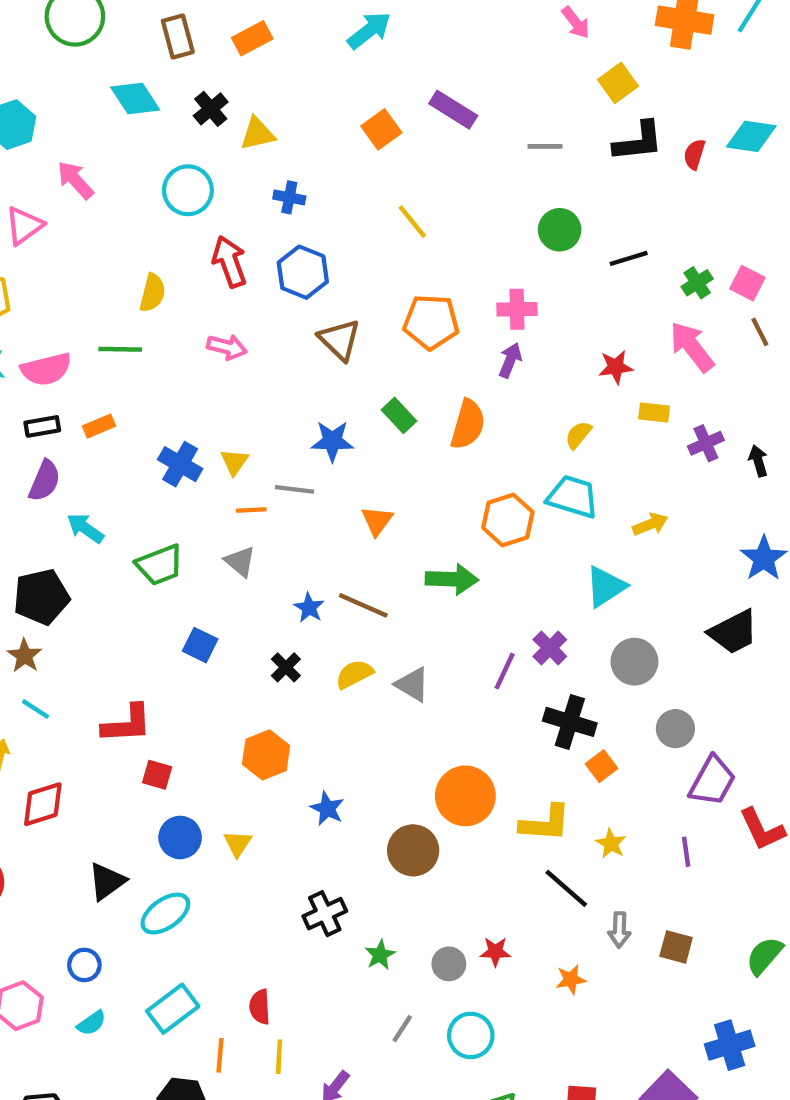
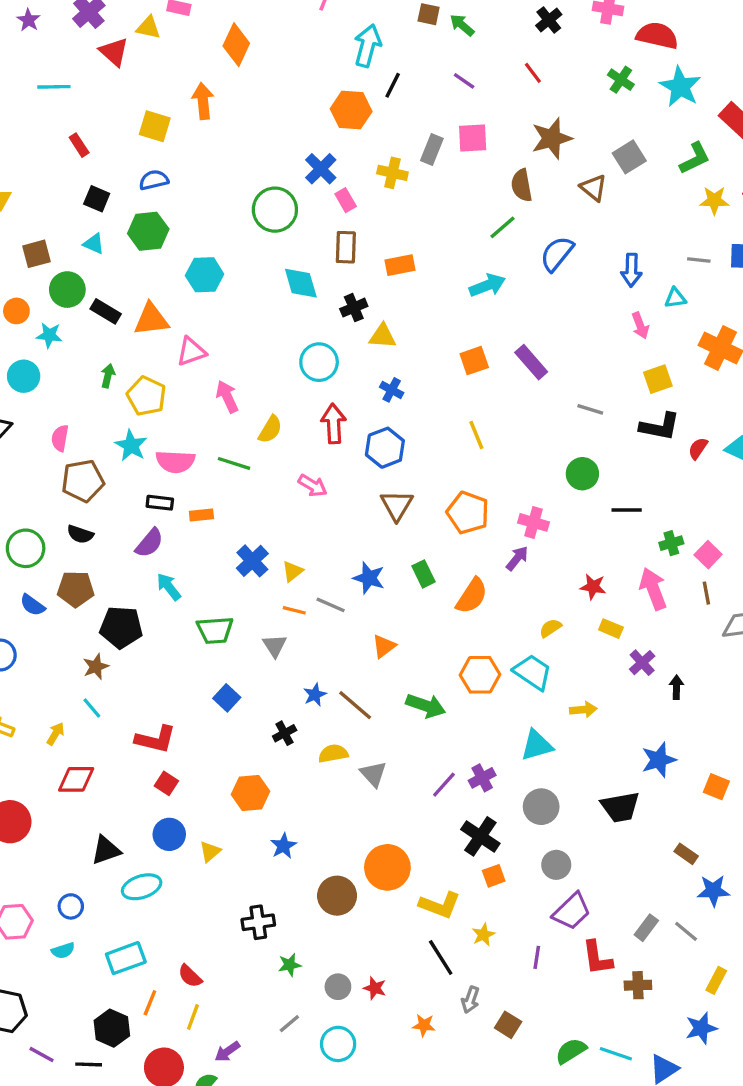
pink arrow: (75, 180) -> (227, 397), moved
purple cross: (706, 443) -> (642, 663), turned -35
red semicircle: (260, 1007) -> (190, 976), turned -60

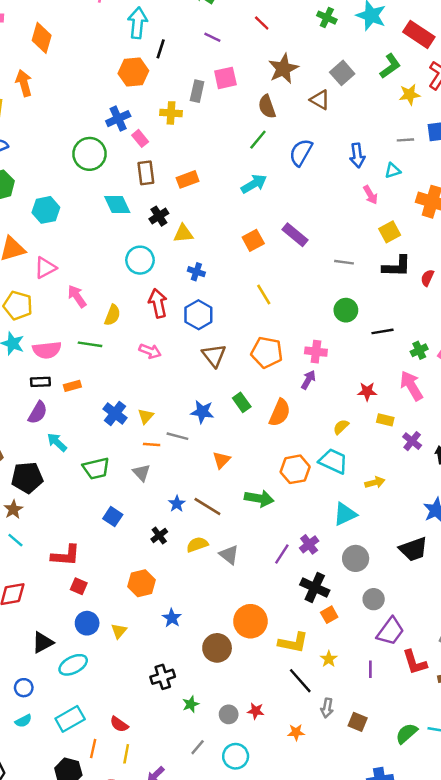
blue cross: (321, 169) -> (118, 119), turned 30

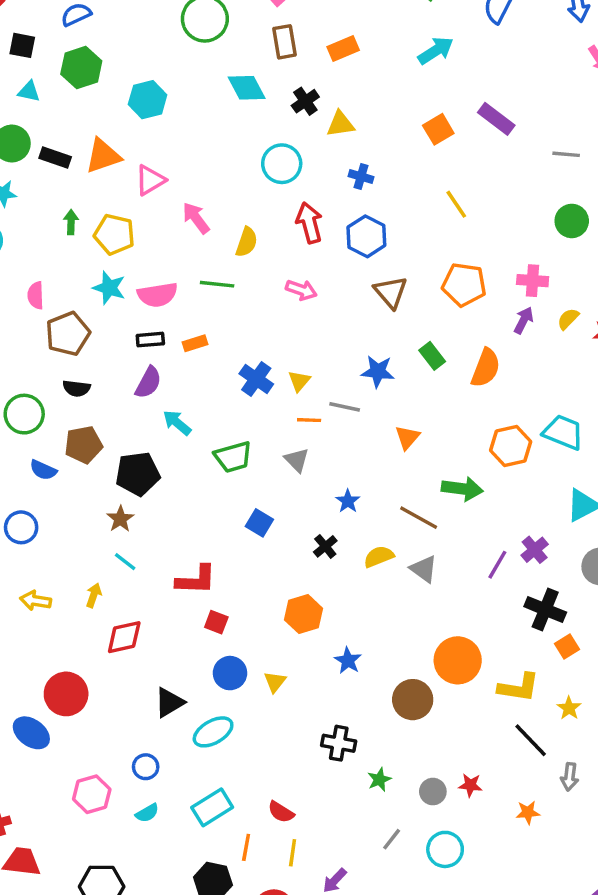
yellow semicircle: (341, 427) -> (568, 319), moved
brown line: (207, 507) -> (419, 518), moved
black cross: (163, 677) -> (339, 743), turned 30

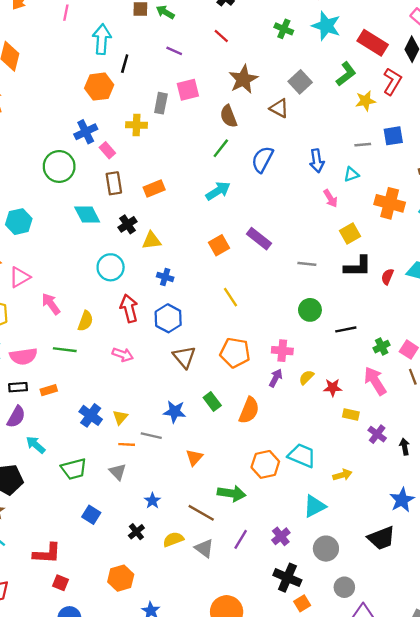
purple line: (497, 565) -> (241, 539), moved

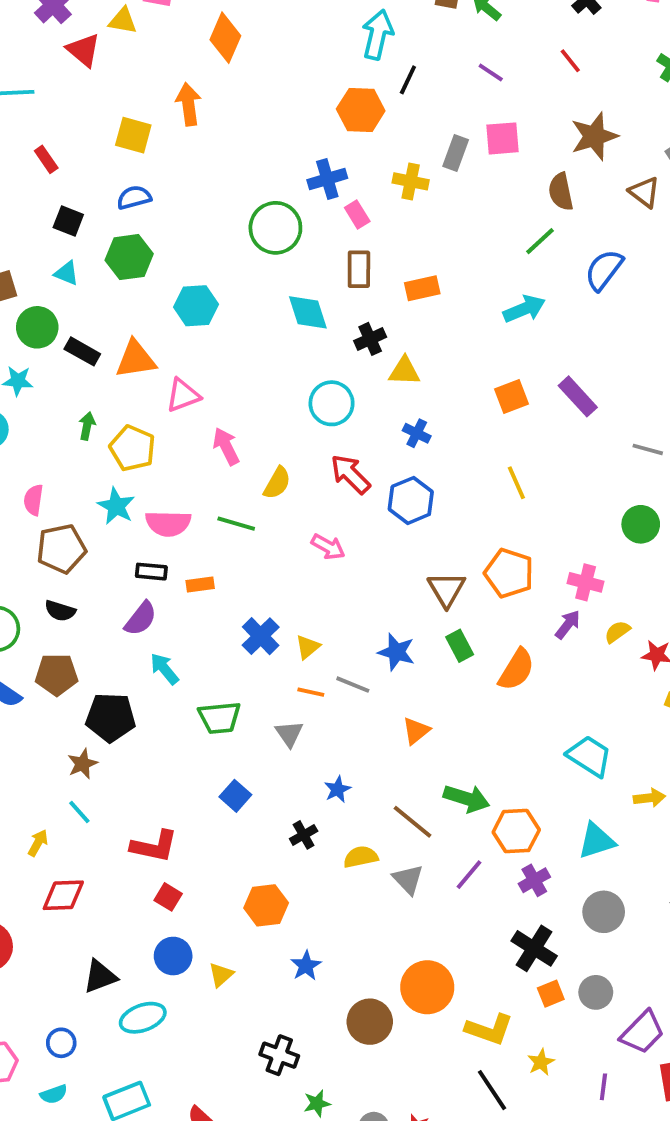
red arrow: (129, 308) -> (350, 474), turned -40
brown triangle: (184, 357) -> (446, 589), moved
orange hexagon: (265, 464) -> (516, 831), moved
gray circle: (344, 587) -> (596, 992), moved

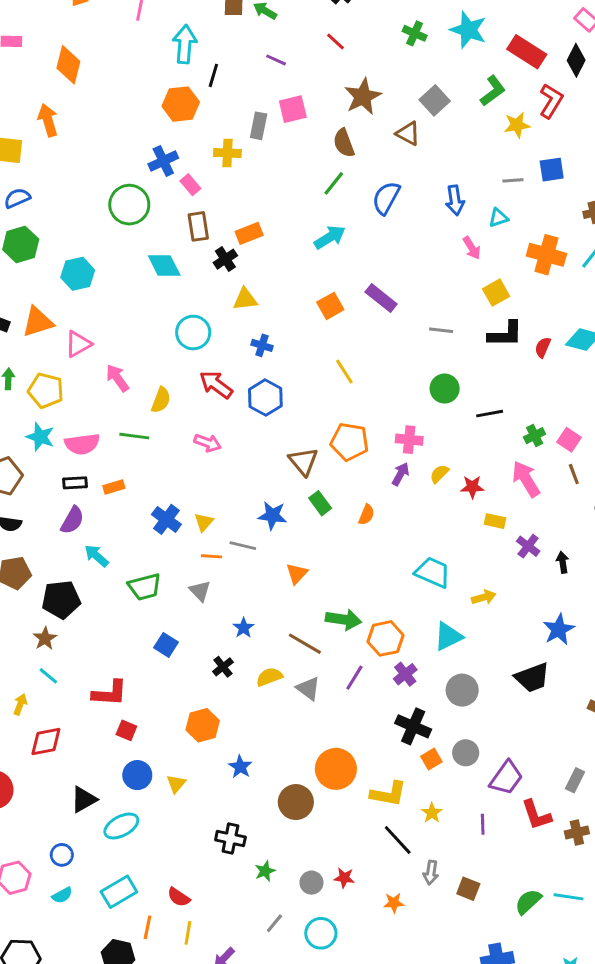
black cross: (370, 339) -> (225, 259), moved
orange semicircle: (516, 670) -> (367, 515), size x0.6

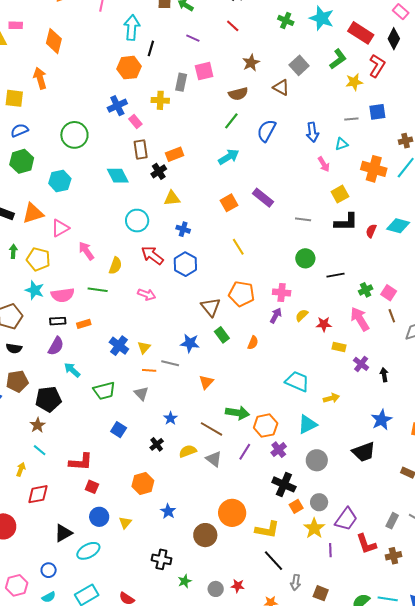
brown star: (363, 97) -> (251, 63), size x0.7
brown semicircle: (344, 143) -> (238, 94), turned -84
green circle: (129, 205) -> (74, 135), moved
yellow star: (432, 813) -> (314, 528), moved, size x1.5

